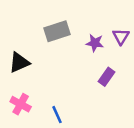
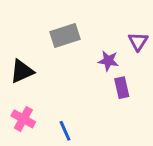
purple star: (95, 43) -> (108, 61), moved
purple rectangle: (106, 77) -> (122, 88), turned -48

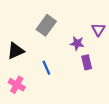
gray rectangle: (65, 35) -> (46, 25), turned -36
blue line: (65, 131) -> (46, 68), moved

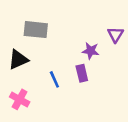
gray rectangle: (46, 25) -> (36, 30), moved, turned 60
purple rectangle: (87, 62) -> (82, 73), moved

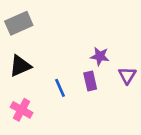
gray rectangle: (36, 30) -> (19, 23), moved, turned -30
purple triangle: (116, 35) -> (127, 75), moved

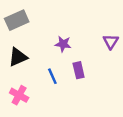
purple star: (100, 56) -> (63, 44), moved
purple triangle: (127, 75) -> (111, 42), moved

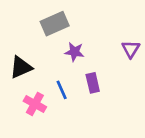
gray rectangle: (17, 20) -> (55, 24), moved
pink cross: (19, 95) -> (35, 104), moved

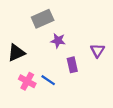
purple triangle: (131, 49) -> (98, 51), moved
blue line: (62, 90) -> (48, 80), moved, turned -32

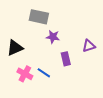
gray rectangle: (43, 19) -> (39, 17), turned 36
purple triangle: (98, 51) -> (89, 46), turned 40

